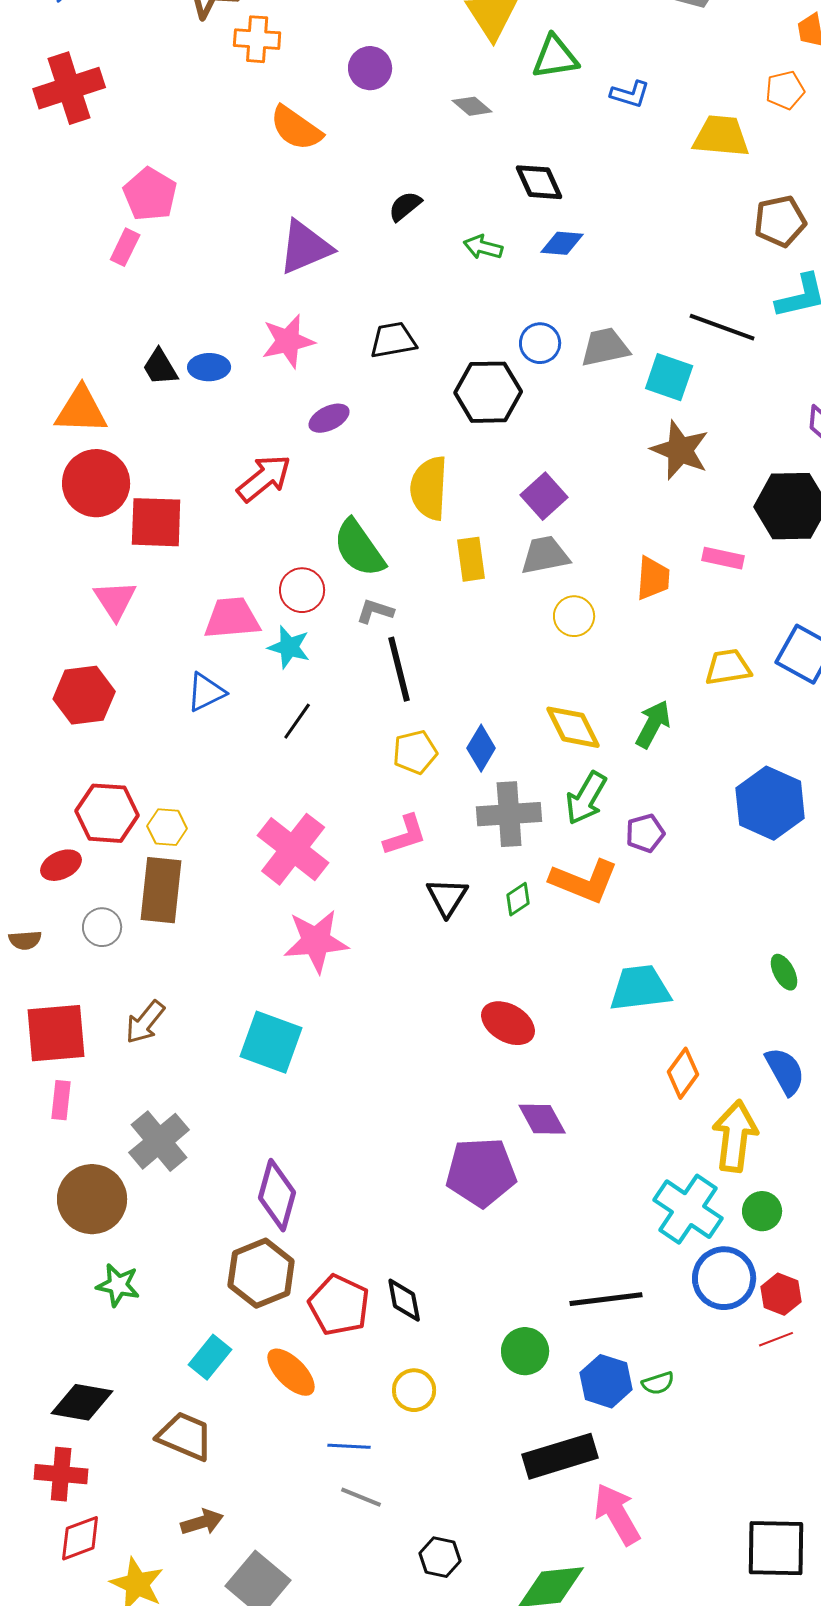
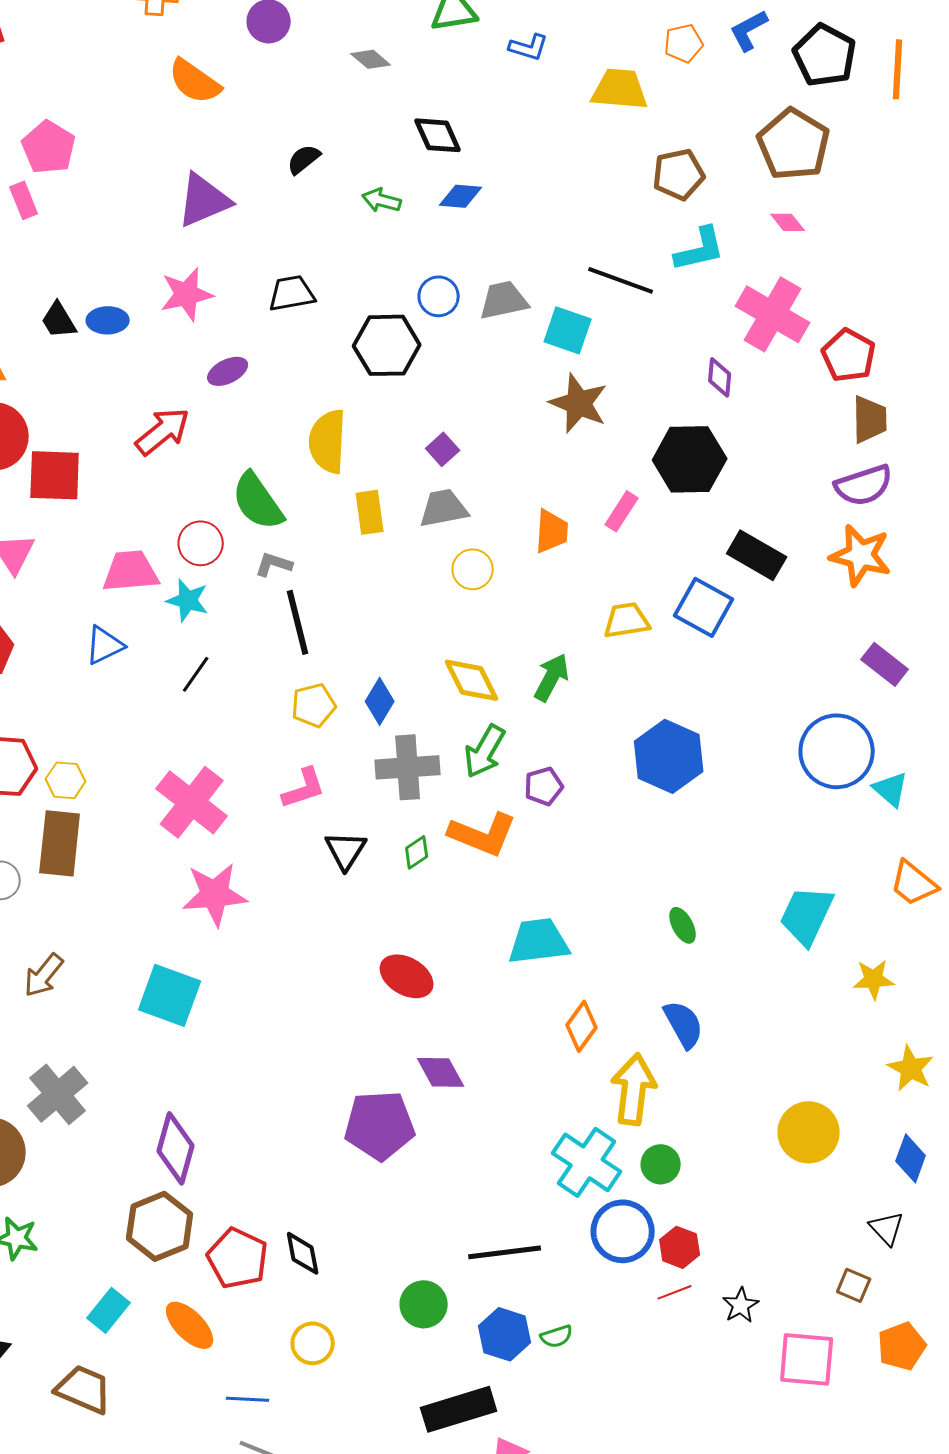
pink rectangle: (125, 247) -> (24, 200), turned -48
purple square: (544, 496) -> (443, 449), size x0.7
pink rectangle: (723, 558) -> (622, 511), turned -69

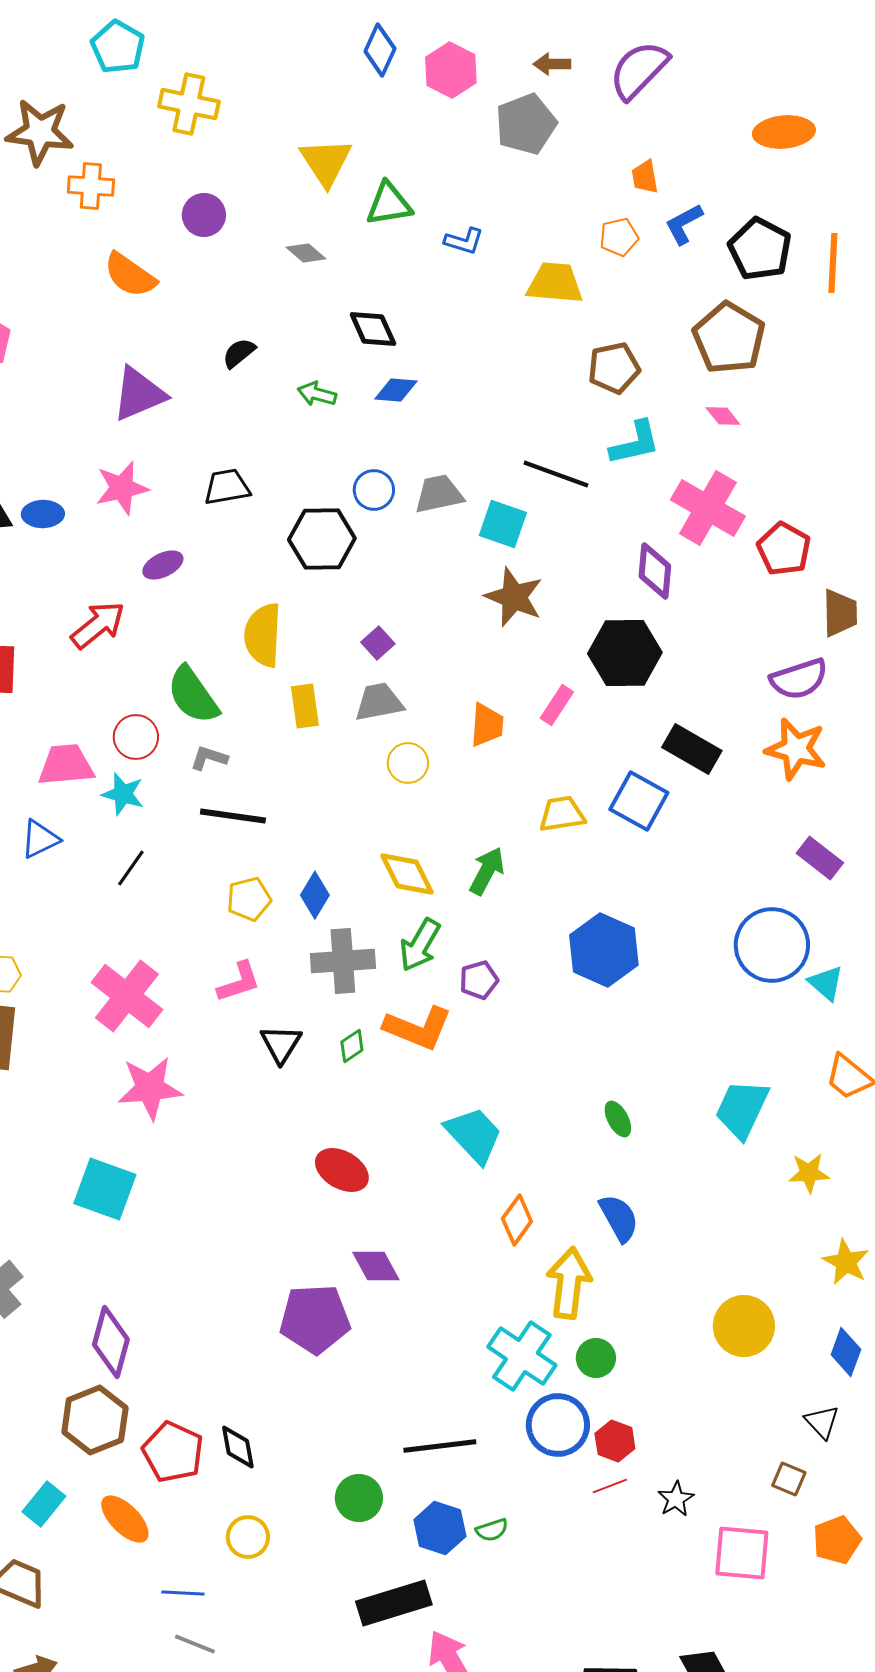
purple diamond: (720, 377) -> (655, 571), size x1.4
brown trapezoid: (870, 419) -> (840, 613), moved
black line: (298, 622) -> (233, 816), turned -68
cyan trapezoid: (539, 941) -> (474, 1135), turned 54

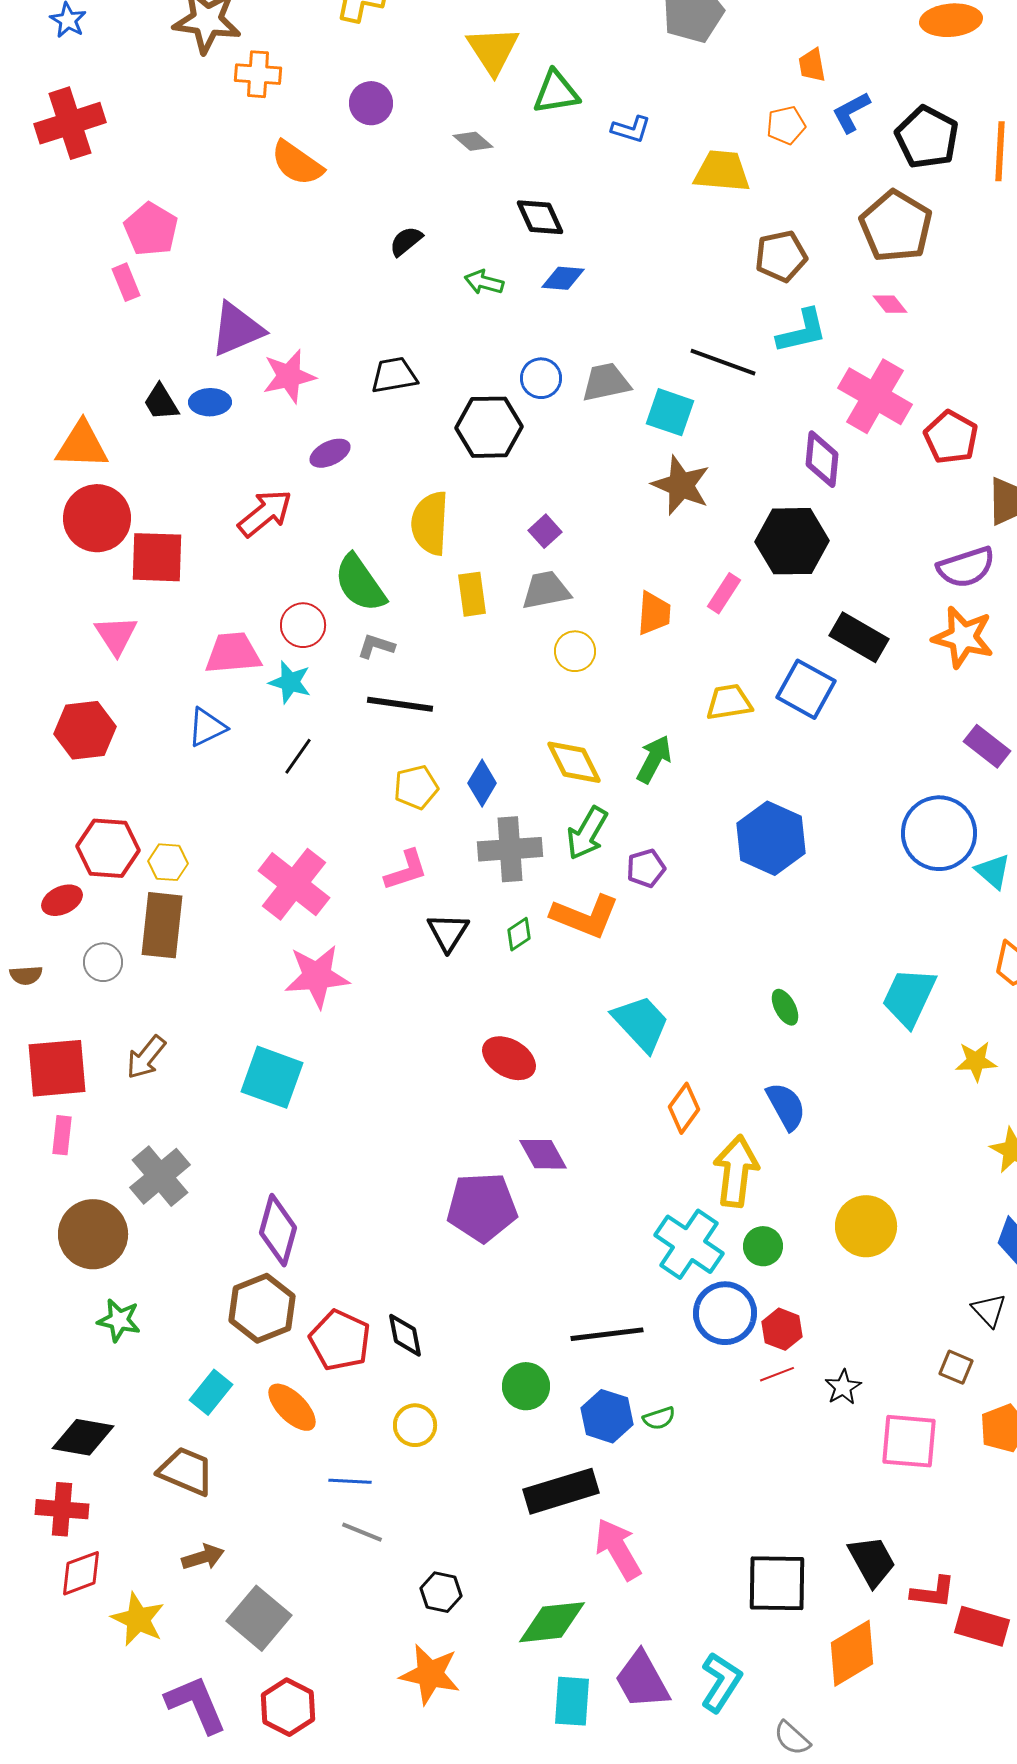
purple triangle: (139, 394) -> (237, 329), moved
yellow circle: (744, 1326) -> (866, 1226), moved

